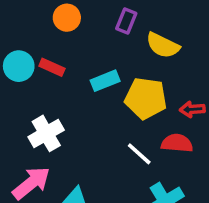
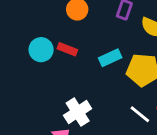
white cross: (46, 133) -> (78, 112), moved

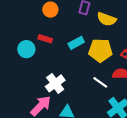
cyan circle: (41, 50) -> (26, 49), moved

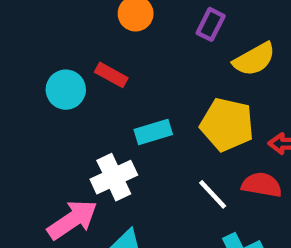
yellow semicircle: (107, 19) -> (254, 59), turned -60
cyan rectangle: (76, 43) -> (153, 132), moved

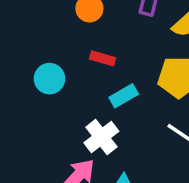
red rectangle: (111, 75) -> (103, 58), moved

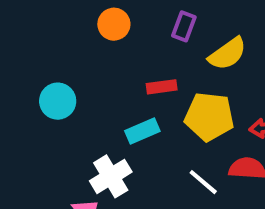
red rectangle: (103, 58) -> (162, 87), moved, turned -30

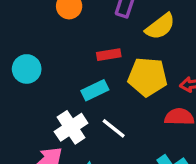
white line: (203, 182) -> (114, 128), moved

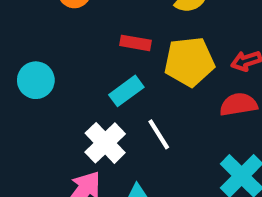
red rectangle: (109, 55) -> (135, 43), turned 30
white line: (114, 128) -> (159, 134), turned 30

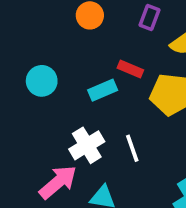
cyan rectangle: (126, 91) -> (103, 90), moved

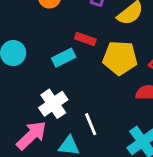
white line: (132, 148) -> (91, 124), moved

